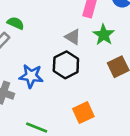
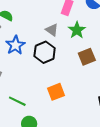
blue star: (31, 76) -> (15, 45), moved, turned 30

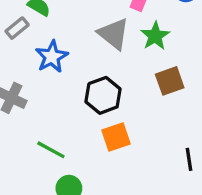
gray triangle: (52, 30) -> (114, 34), size x1.5
black hexagon: (45, 52) -> (103, 95), moved

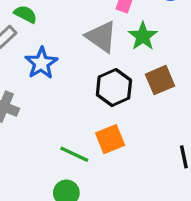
black hexagon: (103, 95) -> (114, 88), moved
green line: (51, 150) -> (74, 154), moved

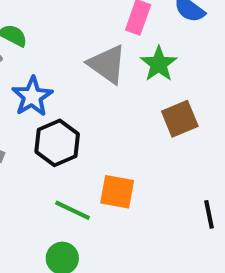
black hexagon: (114, 88) -> (57, 143), moved
orange square: (110, 139) -> (117, 192), turned 32

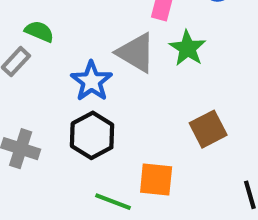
blue star: (32, 97) -> (91, 81), moved
brown square: (180, 119) -> (208, 129), moved

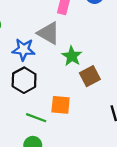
green star: (188, 48) -> (72, 56), moved
blue star: (91, 81) -> (24, 49), turned -30

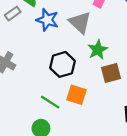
blue star: (24, 49) -> (47, 20), moved
black hexagon: (24, 80) -> (62, 64), moved

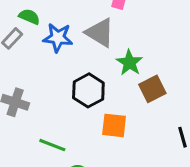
green line: (50, 102) -> (52, 145), moved

